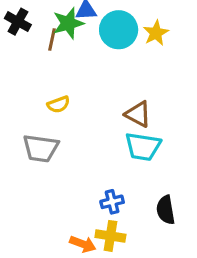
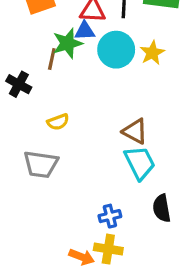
black cross: (18, 22) -> (19, 84), moved
cyan trapezoid: (143, 147) -> (140, 163), turned -126
black semicircle: (166, 210) -> (162, 208), moved

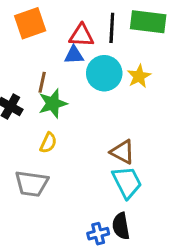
green star: (67, 43) -> (53, 103), moved
yellow semicircle: (58, 122) -> (48, 143), turned -45
black semicircle: (162, 208) -> (121, 226), moved

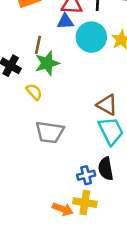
yellow semicircle: (48, 143) -> (34, 92), moved, turned -66
gray trapezoid: (32, 184) -> (50, 132), moved

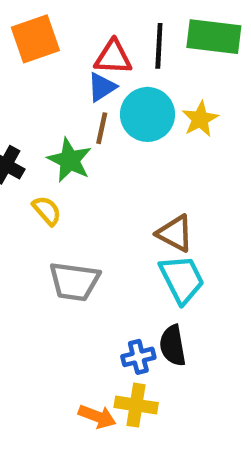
blue triangle: (65, 21) -> (102, 87), turned -30
brown line: (38, 45) -> (102, 128), moved
green star: (47, 63) -> (70, 160), turned -30

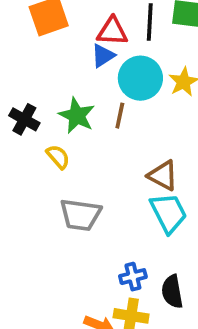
brown line: (102, 128) -> (120, 116), moved
black semicircle: (173, 346) -> (172, 292), moved

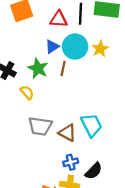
blue triangle: (103, 56) -> (52, 47), moved
brown triangle: (163, 175) -> (67, 133), moved
black semicircle: (172, 292) -> (94, 171), turned -126

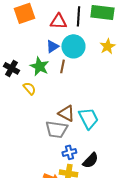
yellow star: (100, 49) -> (107, 46), moved
gray trapezoid: (40, 126) -> (56, 129), moved
brown triangle: (67, 133) -> (66, 113), moved

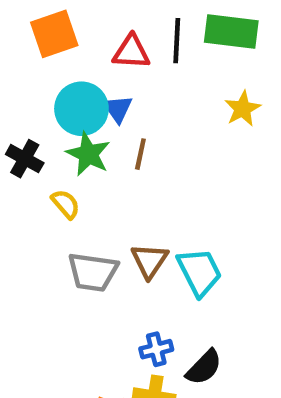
blue triangle: (52, 46) -> (118, 109), turned -32
cyan circle: (73, 46) -> (81, 109), moved
brown triangle: (66, 113) -> (150, 261), turned 36
gray trapezoid: (56, 129) -> (93, 272), moved

